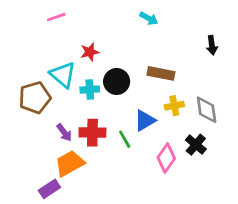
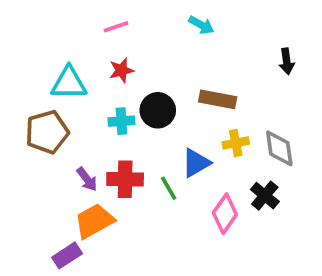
pink line: (56, 17) -> (116, 27), moved
cyan triangle: (63, 75) -> (69, 83), moved, turned -40

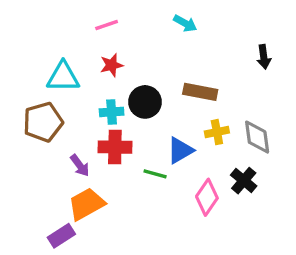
red cross: (125, 179) -> (115, 147), moved
green line: (169, 188) -> (155, 174), turned -45

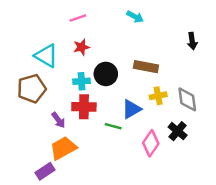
cyan triangle: (63, 77) -> (46, 56), turned 30

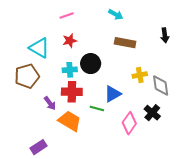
brown rectangle: (146, 67) -> (125, 43), moved
yellow cross: (158, 96) -> (140, 75), moved
orange trapezoid: (63, 148) -> (70, 121), moved, turned 60

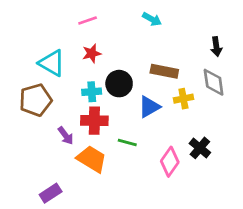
brown rectangle: (125, 43) -> (164, 71), moved
gray diamond: (161, 85) -> (214, 82), moved
blue triangle: (113, 94) -> (149, 107), moved

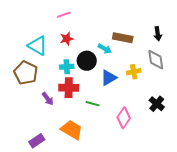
cyan arrow: (152, 19) -> (105, 49), moved
brown rectangle: (164, 71) -> (123, 38), moved
brown pentagon: (35, 100) -> (26, 73), turned -30
black cross: (200, 148) -> (157, 104), moved
orange trapezoid: (92, 159) -> (72, 130), moved

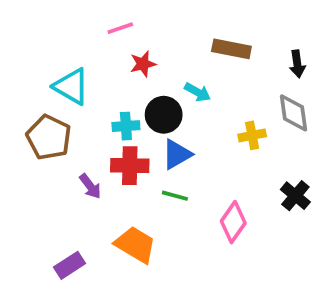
brown rectangle: (123, 38) -> (231, 49), moved
red star: (67, 39) -> (143, 64), moved
blue triangle: (109, 78) -> (177, 154), moved

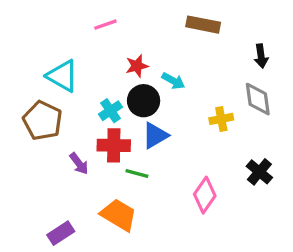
brown rectangle: (231, 49) -> (203, 25), moved
red star: (143, 64) -> (137, 66), moved
cyan cross: (126, 126) -> (110, 111), turned -30
green line: (175, 196) -> (137, 174), moved

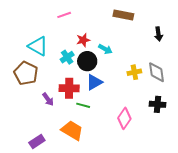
gray diamond: (258, 99) -> (157, 72), moved
cyan cross: (110, 111) -> (67, 57), moved
black cross: (259, 172) -> (158, 104), turned -35

